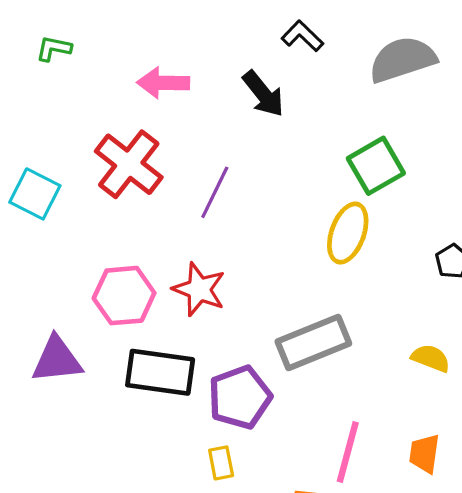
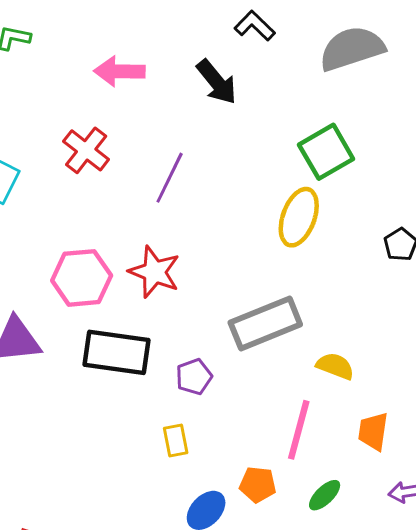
red cross: (129, 164) -> (86, 150), size x0.7
yellow semicircle: (431, 358) -> (335, 366), moved
purple pentagon: (240, 397) -> (194, 377), size x0.6

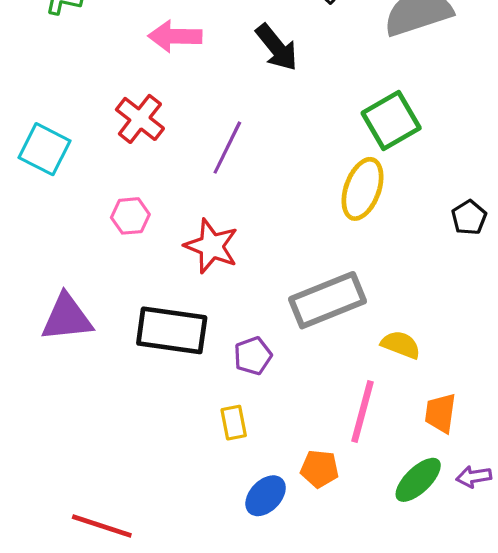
pink hexagon: (82, 278) -> (130, 216), moved, size x0.6
green ellipse: (325, 495) -> (418, 480), moved, size x1.4

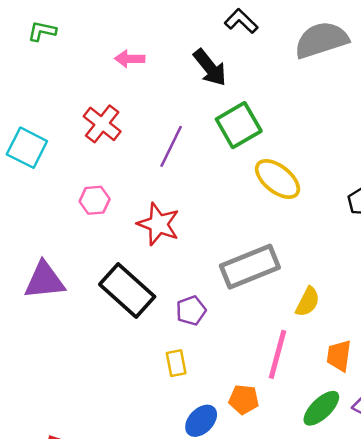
pink arrow: (175, 36) -> (130, 59), size x0.7
green square: (391, 121) -> (239, 125), moved
yellow ellipse: (363, 189) -> (278, 179), turned -72
black rectangle: (172, 330) -> (127, 290), turned 34
yellow semicircle: (401, 345) -> (308, 302), turned 96

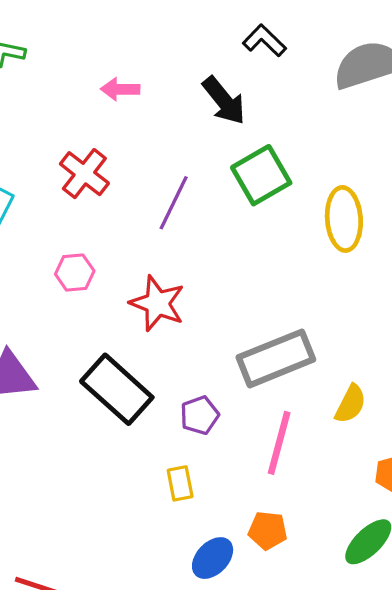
yellow ellipse: (278, 179) -> (344, 219), moved, turned 48
pink line: (278, 354) -> (279, 443), moved

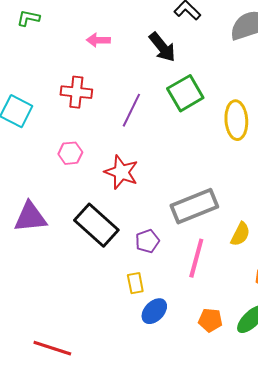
red cross: (84, 174) -> (76, 92), turned -32
orange pentagon: (268, 530) -> (210, 320), moved
blue ellipse: (213, 558) -> (154, 311), moved

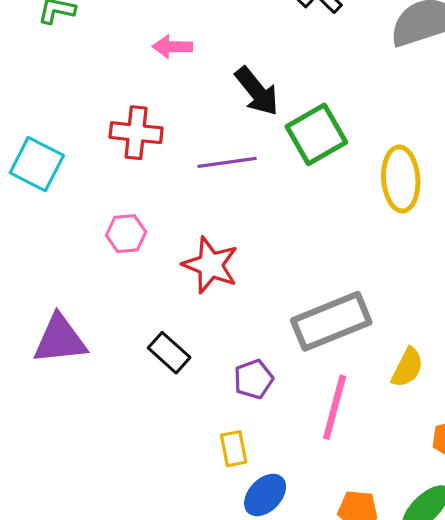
black arrow: (162, 47) -> (257, 91), moved
purple line: (131, 110) -> (227, 162), turned 56
black rectangle: (96, 225) -> (169, 353), size x0.6

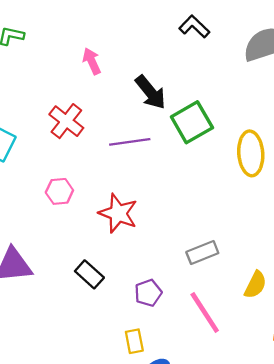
pink arrow: (172, 47) -> (92, 61), turned 65
red cross: (136, 133) -> (66, 121), turned 32
gray rectangle: (331, 321) -> (202, 252), size x0.6
pink line: (335, 407) -> (205, 312), turned -48

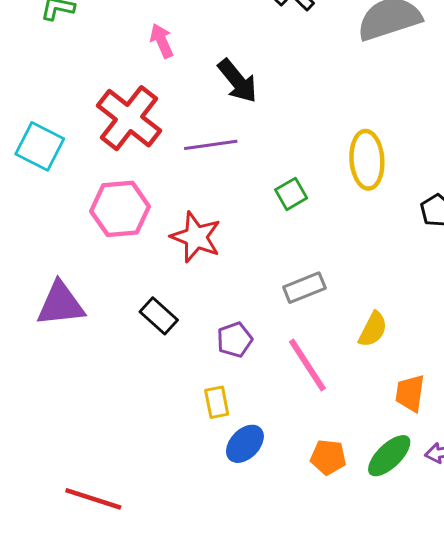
red cross: (66, 121) -> (129, 118), size x1.4
green square: (192, 122) -> (291, 194), moved, size x0.6
pink hexagon: (59, 191) -> (120, 209), size x1.6

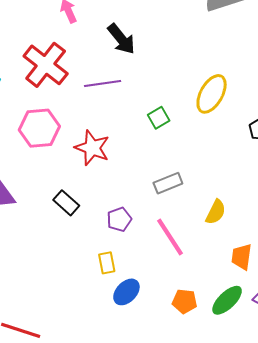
yellow ellipse: (367, 160) -> (212, 94), turned 33

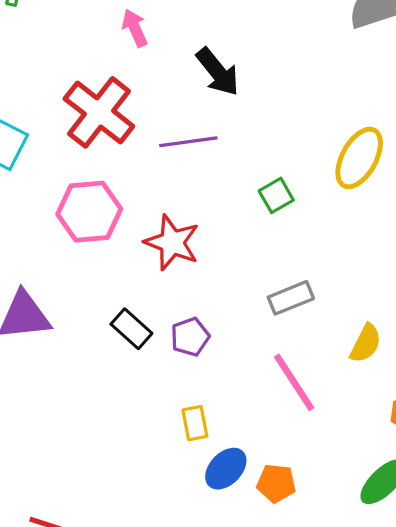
purple pentagon: (119, 219) -> (190, 337), moved
orange pentagon: (185, 301) -> (276, 483), moved

